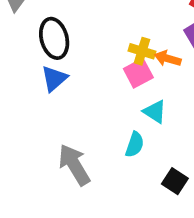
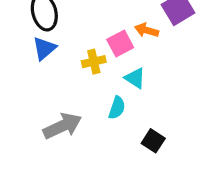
yellow cross: (142, 51) -> (94, 62), moved, turned -30
gray arrow: (74, 165) -> (62, 126), turned 96

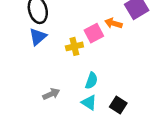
cyan triangle: (135, 78) -> (89, 103), moved
gray arrow: (62, 126) -> (51, 94), size x0.6

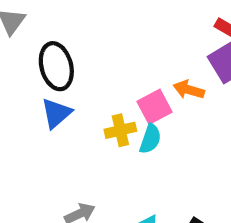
cyan semicircle: (91, 81) -> (150, 139), moved

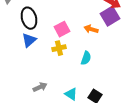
pink square: (155, 107) -> (62, 29), moved
cyan semicircle: (150, 139) -> (86, 58), moved

